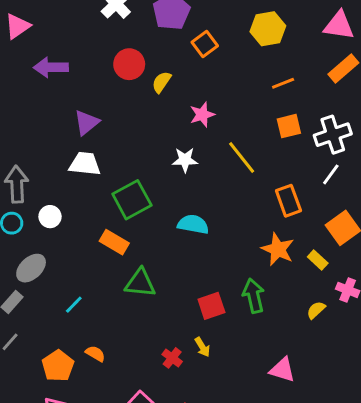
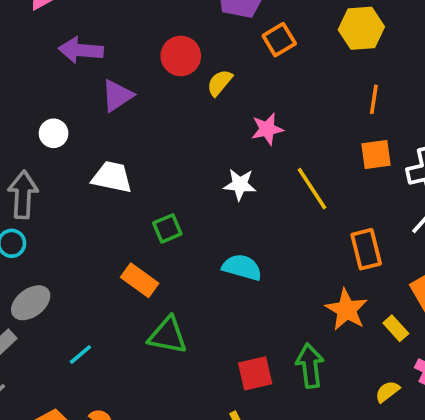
orange line: (283, 83) -> (374, 99), turned -65
purple triangle: (87, 123) -> (117, 96), moved
green square: (132, 200) -> (167, 228), size x0.6
white circle: (50, 217) -> (54, 133), moved

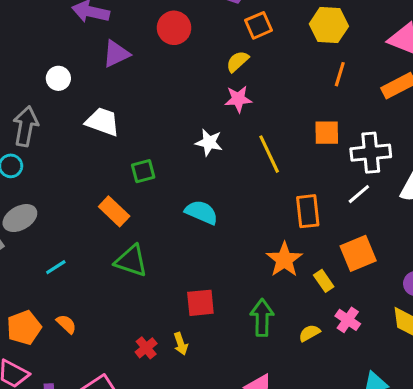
yellow semicircle: (220, 83) -> (237, 61), moved
orange line: (374, 99) -> (340, 74), moved
green arrow: (310, 366) -> (262, 318), moved

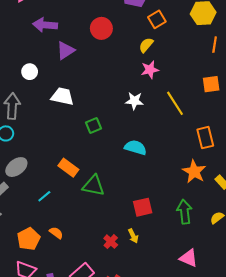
orange rectangle: (114, 211) -> (68, 168), moved

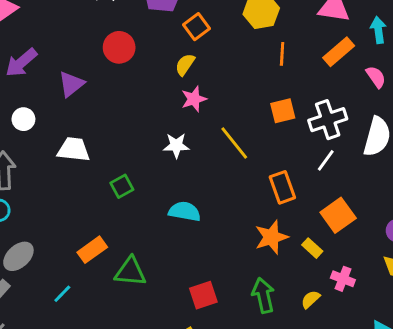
purple arrow: (45, 25) -> (21, 63), moved, turned -40
orange rectangle: (68, 168) -> (92, 250), turned -66
orange star: (194, 172) -> (271, 237), turned 30

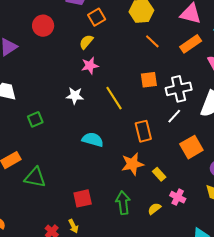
orange line: (282, 54) -> (152, 41), turned -56
cyan semicircle: (185, 211) -> (93, 140), moved
orange square: (338, 215) -> (191, 147), moved

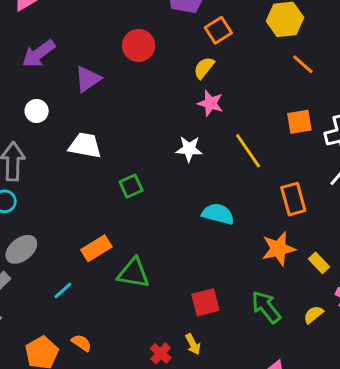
pink star: (90, 66) -> (210, 103), turned 30
green arrow: (123, 203) -> (266, 307), turned -30

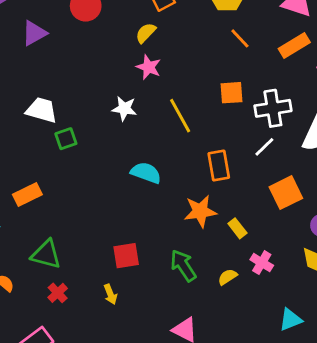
white trapezoid: (85, 145) -> (42, 110), moved
green triangle: (133, 273) -> (46, 254), moved
red cross: (161, 353) -> (58, 293), moved

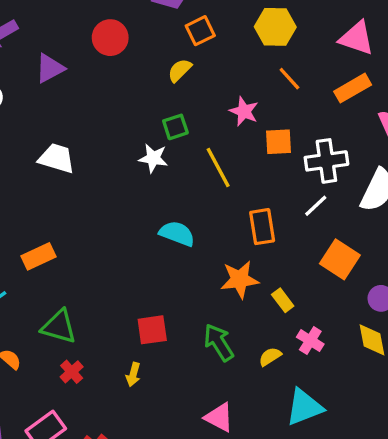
pink star: (149, 67) -> (244, 111), moved
green square: (66, 139) -> (175, 127), moved
orange square: (286, 193) -> (340, 259), turned -32
yellow arrow: (110, 294) -> (133, 374), turned 36
cyan triangle: (290, 320) -> (304, 407), moved, size x1.4

